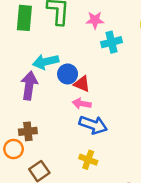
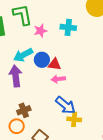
pink star: (95, 20) -> (40, 31), moved
cyan cross: (111, 42) -> (68, 27), turned 35
blue arrow: (93, 125) -> (65, 105), moved, turned 35

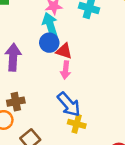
cyan arrow: (23, 55) -> (50, 25), moved, turned 90
pink arrow: (58, 79) -> (66, 70), turned -88

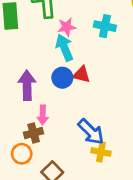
blue circle: (49, 43) -> (62, 78), moved
pink arrow: (66, 70) -> (43, 115), moved

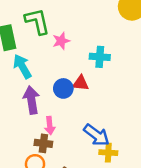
cyan cross: (105, 26) -> (100, 57), moved
cyan arrow: (64, 48) -> (22, 66), moved
brown cross: (34, 133) -> (43, 143), turned 30

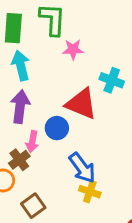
red triangle: (81, 83) -> (81, 104), size x1.6
blue circle: (63, 88) -> (57, 128), moved
brown cross: (43, 143) -> (19, 160), turned 30

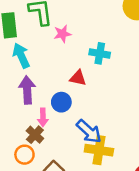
red triangle: (81, 104) -> (78, 78), size x0.6
yellow cross: (90, 192) -> (99, 150), size x1.5

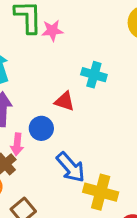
pink star: (62, 34) -> (52, 30), moved
yellow cross: (99, 150) -> (101, 192), moved

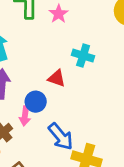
pink star: (52, 30) -> (59, 14), moved, turned -30
pink arrow: (17, 144) -> (25, 116), moved

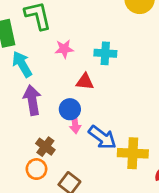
pink star: (59, 14) -> (64, 49), moved, turned -30
pink arrow: (25, 116) -> (75, 124), moved

